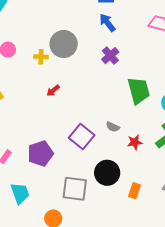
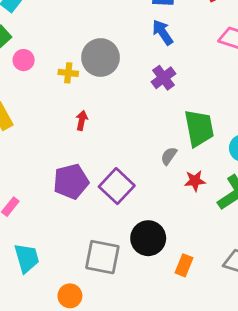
red arrow: (53, 91) -> (82, 120), turned 136
gray semicircle: (113, 127) -> (169, 156), moved, turned 96
red star: (135, 142) -> (195, 181), moved
purple pentagon: (40, 154) -> (71, 182), moved

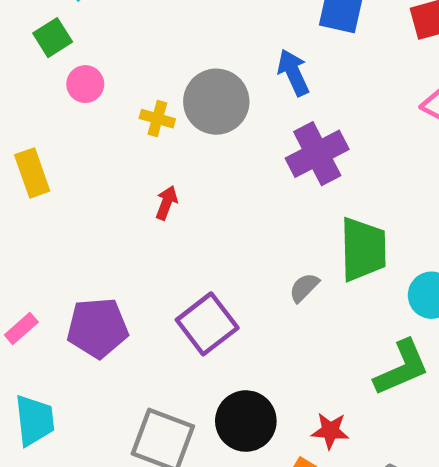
blue arrow: (163, 32) -> (293, 72), moved
purple cross: (163, 78) -> (317, 154), size x1.4
red star: (195, 181) -> (330, 431), moved
purple pentagon: (71, 182) -> (97, 328), moved

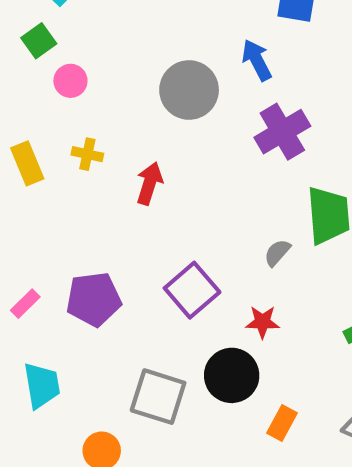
yellow cross: (157, 119) -> (87, 154), moved
red arrow: (167, 203) -> (149, 183), size x1.4
red star: (330, 431) -> (262, 322), moved

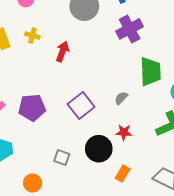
gray semicircle: (277, 253) -> (121, 98), moved
red star: (262, 322) -> (124, 132), moved
gray square: (158, 397) -> (62, 157), size x0.6

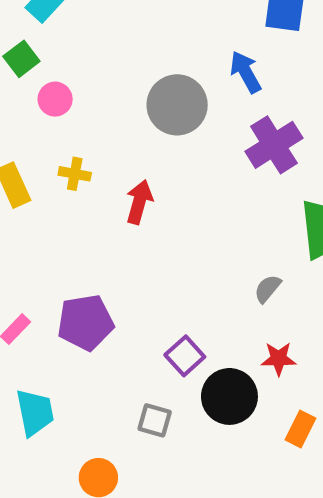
purple square: (81, 105) -> (185, 356), moved, size x0.7
orange rectangle: (123, 174) -> (300, 429), moved

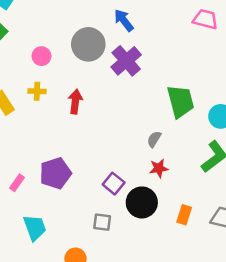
pink circle: (55, 99) -> (41, 56), moved
purple cross: (274, 145) -> (126, 61), moved
red star: (279, 359) -> (159, 168), moved

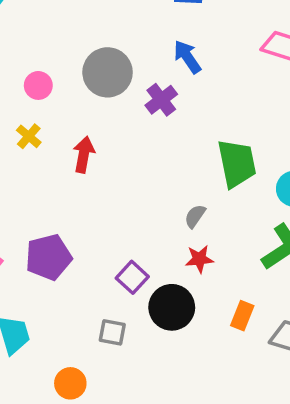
blue arrow: (124, 20) -> (187, 57), moved
purple cross: (126, 61) -> (161, 100), size x0.7
yellow cross: (37, 91) -> (29, 136), turned 35
orange rectangle: (184, 215) -> (242, 316), moved

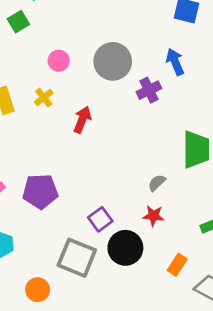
gray square: (112, 332) -> (77, 258), size x1.8

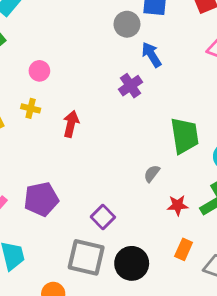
gray circle: (113, 61) -> (127, 24), moved, size x0.7
yellow cross: (44, 98) -> (31, 108), turned -30
red star: (154, 216) -> (178, 205), moved
black circle: (125, 248) -> (132, 263), moved

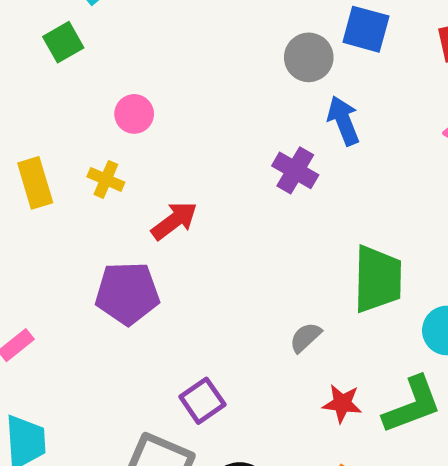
purple cross: (131, 86) -> (295, 170), turned -35
red arrow: (71, 124) -> (174, 221), turned 30
purple pentagon: (41, 199) -> (127, 293), moved

